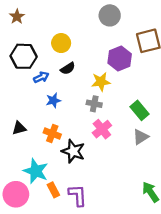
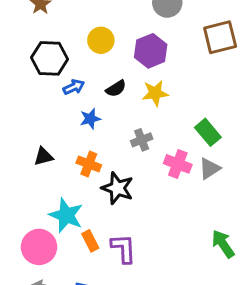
purple hexagon: (120, 58) -> (151, 51), moved
black semicircle: (68, 68) -> (116, 89), moved
gray cross: (94, 104) -> (142, 140), moved, turned -32
pink cross: (102, 129) -> (178, 164), moved, turned -30

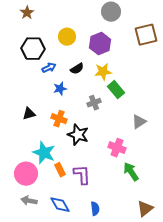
green rectangle: (208, 132) -> (116, 90), moved
pink cross: (178, 164) -> (117, 148), moved
green arrow: (223, 244) -> (131, 172), moved

